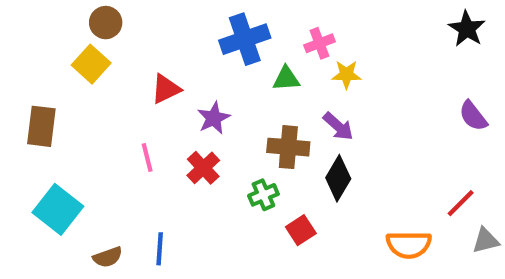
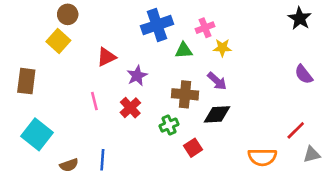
black diamond: (338, 178) -> (217, 114), turned 56

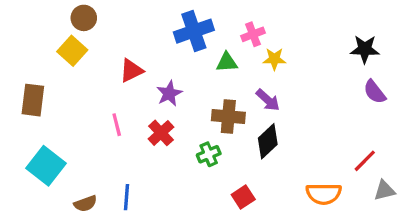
black star: (300, 18) -> (365, 49), moved, turned -30
black diamond: (217, 114) -> (268, 141), turned -40
red square: (193, 148) -> (243, 197), moved

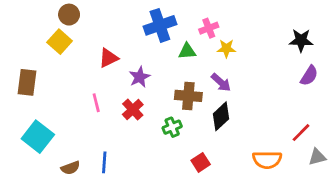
purple semicircle: (375, 92) -> (309, 76), turned -110

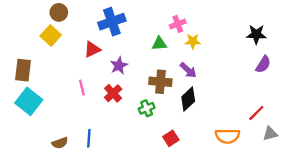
blue cross: (160, 25) -> (112, 22), moved
cyan square: (38, 137) -> (29, 101), moved

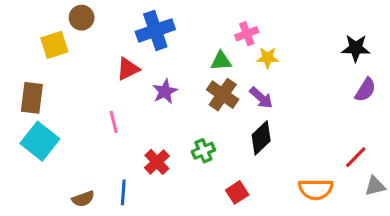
yellow square: (51, 36) -> (54, 45), moved, turned 30
brown cross: (160, 82) -> (223, 95), moved, turned 30
red cross: (113, 93) -> (157, 162), moved

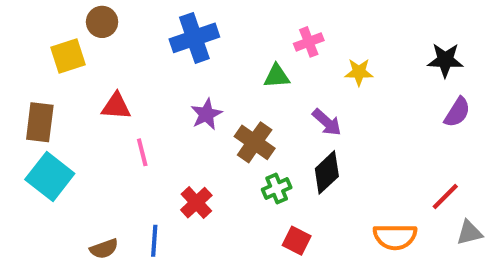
yellow star: (268, 58) -> (359, 72), moved
red triangle: (128, 69) -> (116, 106), moved, turned 30
brown cross: (223, 95) -> (255, 142), moved
green cross: (203, 151) -> (277, 188), moved
red square: (237, 192) -> (297, 241), turned -30

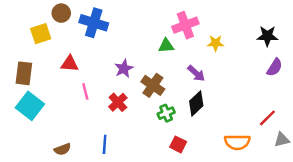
blue cross: (194, 38) -> (94, 23), moved, turned 36
pink cross: (309, 42) -> (185, 25), size x1.5
red cross: (196, 203) -> (118, 102), moved
blue line: (154, 241) -> (105, 144), moved

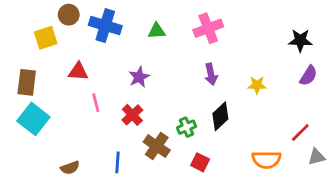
yellow star: (216, 43) -> (257, 85), moved
green triangle: (166, 46) -> (157, 31), moved
purple arrow: (196, 73) -> (211, 74), moved, turned 36
brown cross: (153, 85) -> (157, 146), moved

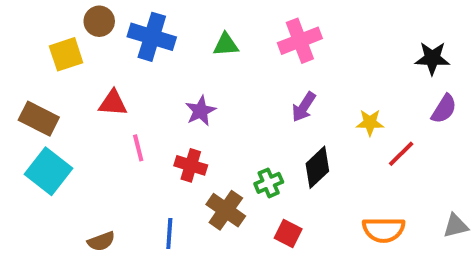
purple arrow: (211, 74) -> (304, 107), turned 45
brown rectangle: (27, 82) -> (39, 119), turned -70
red cross: (132, 115) -> (191, 165), turned -30
red line: (300, 133) -> (401, 154), moved

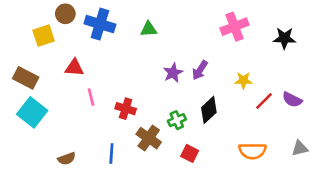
pink cross: (300, 41) -> (234, 27), moved
purple semicircle: (444, 109) -> (292, 100), moved, turned 84
purple star: (200, 111) -> (173, 73), moved

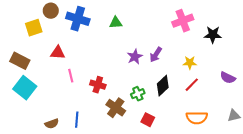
black star: (284, 38) -> (213, 35), moved
red line: (264, 101) -> (192, 85), moved
blue line: (111, 153) -> (77, 120), moved

